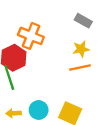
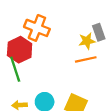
gray rectangle: (83, 21) -> (99, 32), moved, turned 42

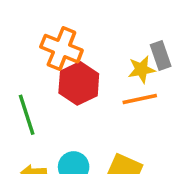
red hexagon: (20, 50) -> (79, 83), moved

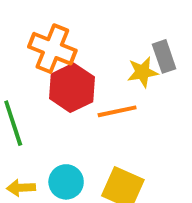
orange line: (140, 99) -> (117, 111), moved

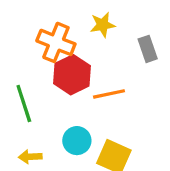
yellow star: (143, 72) -> (103, 25), moved
cyan circle: (66, 182) -> (77, 141), moved

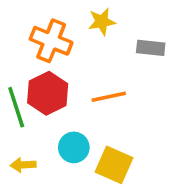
gray rectangle: (148, 49) -> (151, 48), turned -65
red hexagon: (72, 75) -> (48, 93), moved

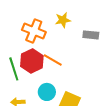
orange line: (109, 97) -> (53, 60), moved, turned 42

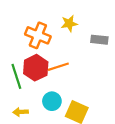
orange line: (53, 60) -> (58, 67), turned -48

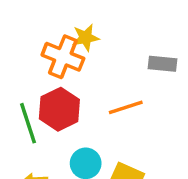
yellow star: (69, 23) -> (86, 38), moved
orange line: (58, 67) -> (126, 107), moved

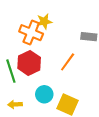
orange line: (126, 107) -> (68, 62), turned -36

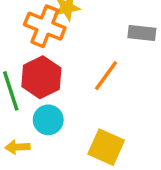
cyan circle: (44, 94) -> (48, 120), moved

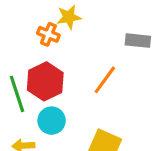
orange cross: (45, 26) -> (48, 34), size x0.6

